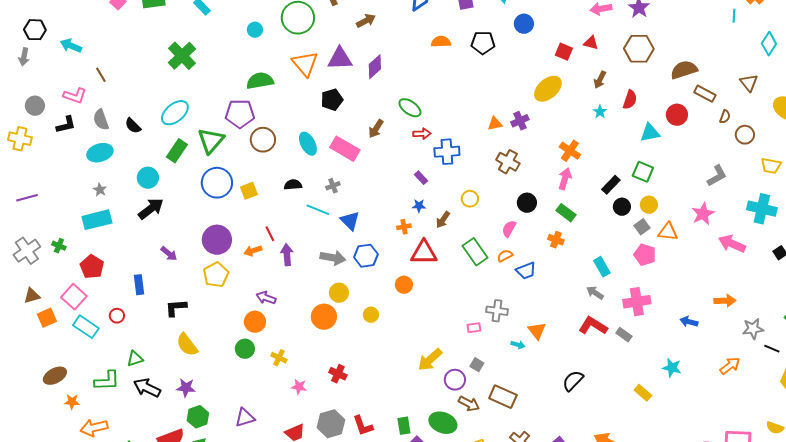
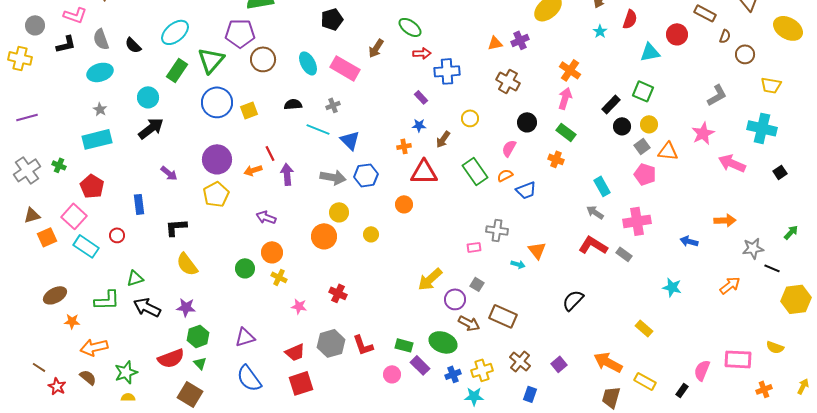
orange circle: (255, 322) -> (272, 252), moved
yellow rectangle: (643, 393) -> (644, 328), moved
green rectangle: (404, 426) -> (404, 345), turned -66

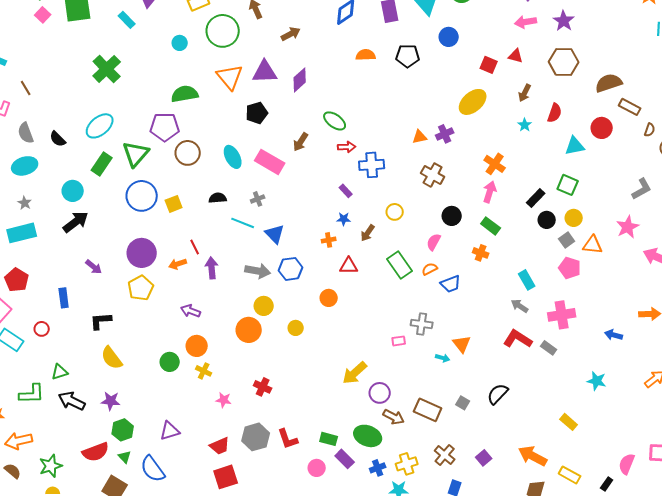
red triangle: (424, 172) -> (349, 266), size x0.7
gray square: (477, 284) -> (463, 403), moved
blue semicircle: (249, 378) -> (153, 469), moved

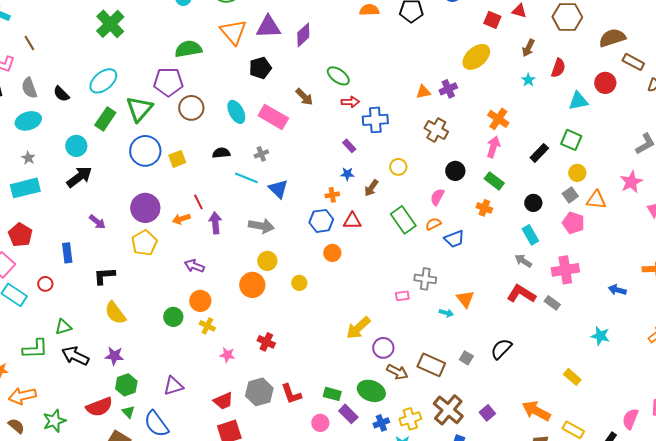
brown arrow: (301, 142) -> (304, 97), turned -78
black circle: (547, 220) -> (533, 203), moved
blue hexagon: (291, 269) -> (321, 221), moved
brown cross: (445, 455) -> (448, 410), size x1.4

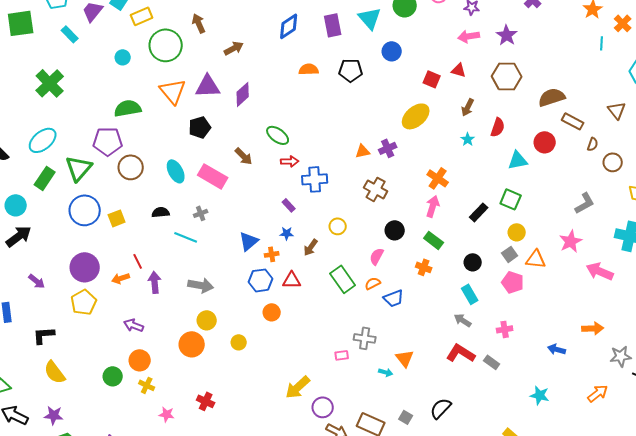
blue triangle: (278, 189) -> (249, 241), moved, turned 35
pink cross: (565, 270) -> (505, 329), size x0.6

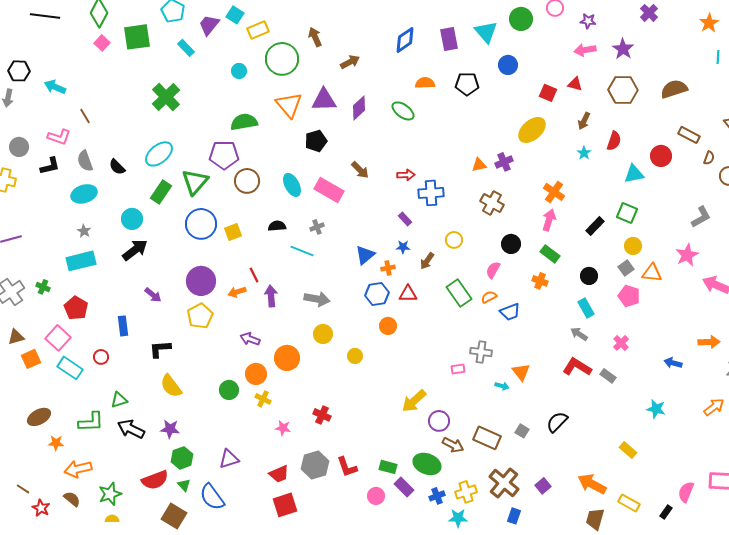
brown semicircle: (552, 97) -> (674, 89), moved
green ellipse: (278, 135) -> (403, 111), moved
pink cross: (505, 329) -> (621, 343), turned -35
orange circle: (192, 344) -> (287, 358), moved

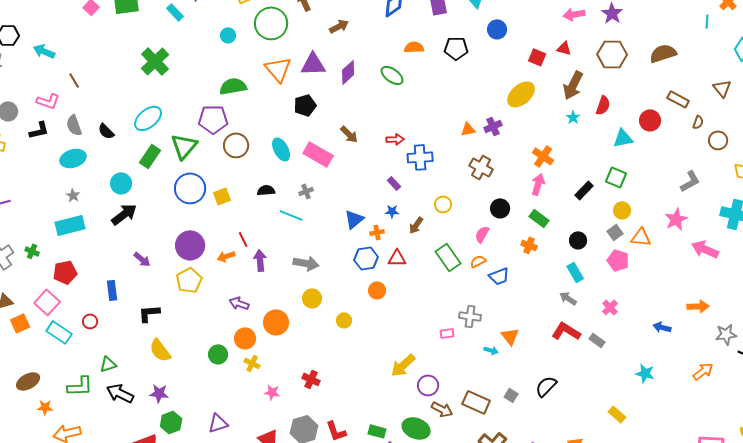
brown arrow: (584, 121) -> (573, 85), size x1.6
red pentagon: (76, 308) -> (65, 272), turned 30

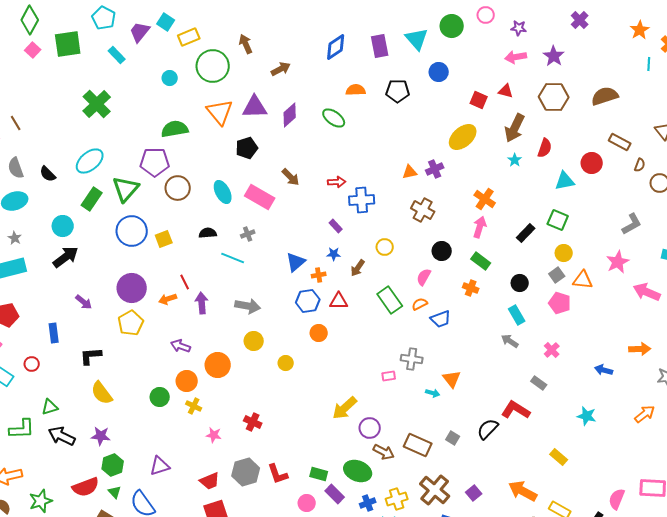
red L-shape: (566, 331) -> (516, 410), moved

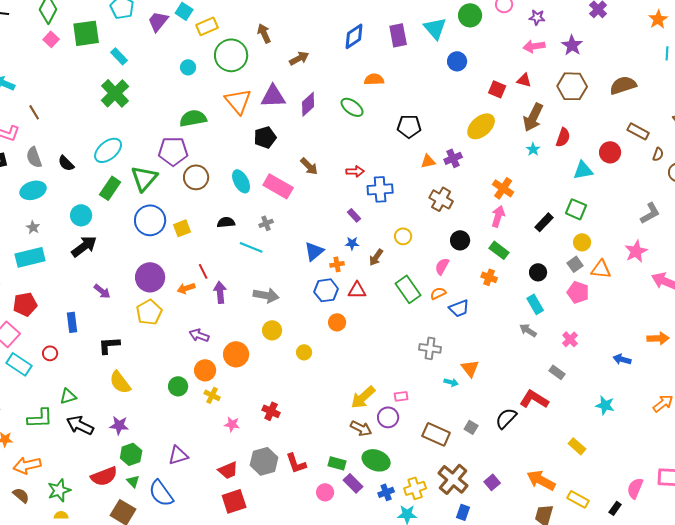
cyan rectangle: (117, 55) -> (119, 56), moved
black pentagon: (398, 91) -> (409, 126), moved
pink rectangle: (389, 376) -> (401, 396), moved
brown arrow: (384, 452) -> (361, 428), moved

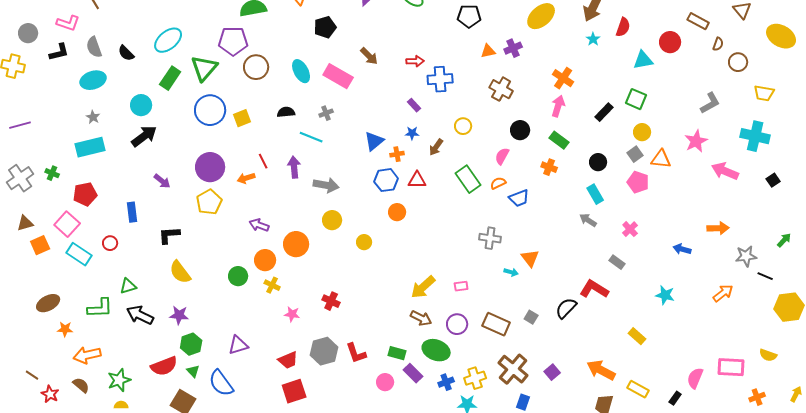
purple arrow: (220, 292) -> (294, 167), moved
purple circle: (388, 417) -> (457, 324), moved

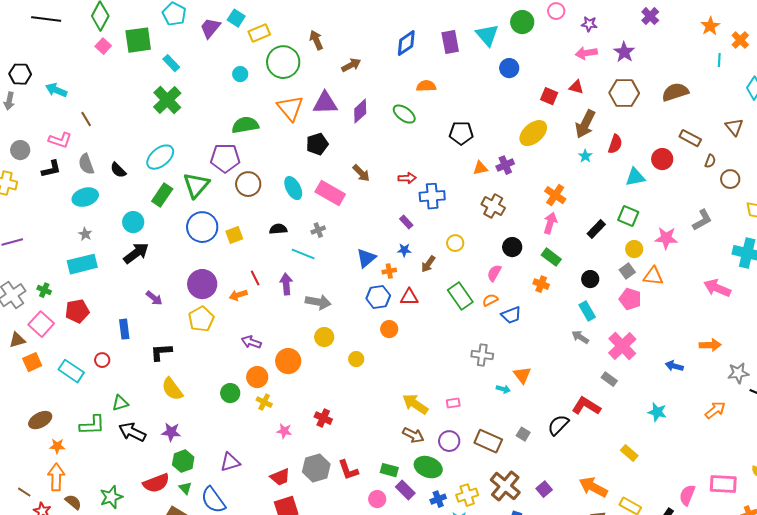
pink star: (696, 141) -> (666, 238), moved, turned 30
pink square: (67, 224) -> (41, 324), moved
pink cross: (630, 229) -> (622, 346), size x1.8
yellow arrow: (423, 287) -> (415, 404), turned 76
orange arrow: (87, 355) -> (56, 477), moved, turned 104

